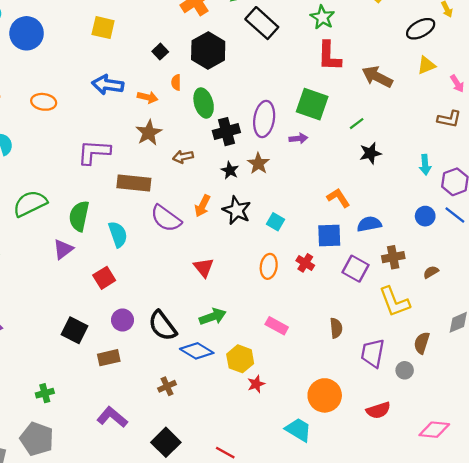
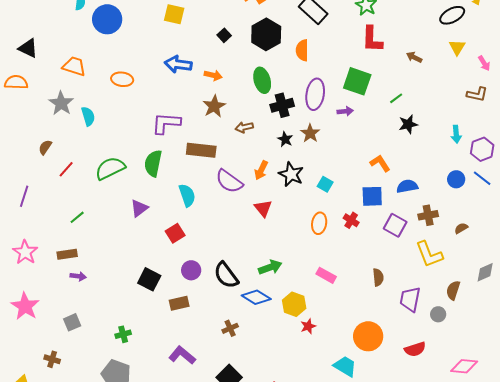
yellow triangle: (426, 65) -> (457, 47), turned -36
brown arrow: (377, 77) -> (414, 57), size x0.6
orange semicircle: (176, 82) -> (302, 50), moved, size x1.5
green semicircle: (79, 216) -> (153, 163), moved
red triangle: (204, 267) -> (263, 208), moved

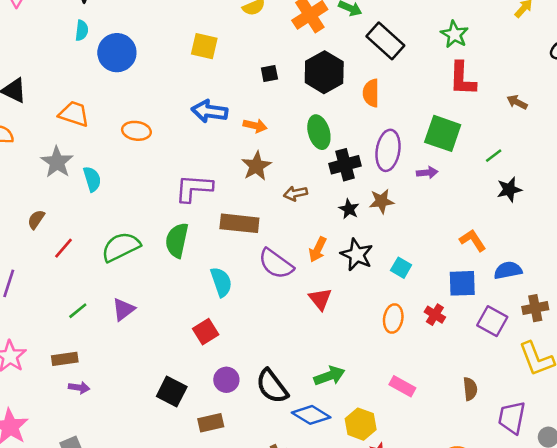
black square: (224, 35) -> (269, 73), turned 32
brown star: (310, 133) -> (381, 201), turned 30
purple triangle: (139, 208) -> (123, 309), moved

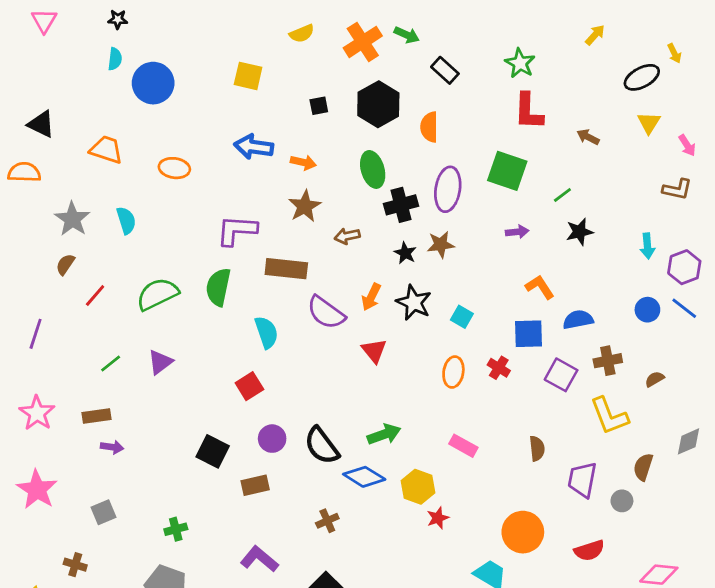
black rectangle: (385, 41) -> (445, 70), size x0.7
gray star: (57, 162) -> (72, 219), moved
purple arrow: (427, 173) -> (517, 232), moved

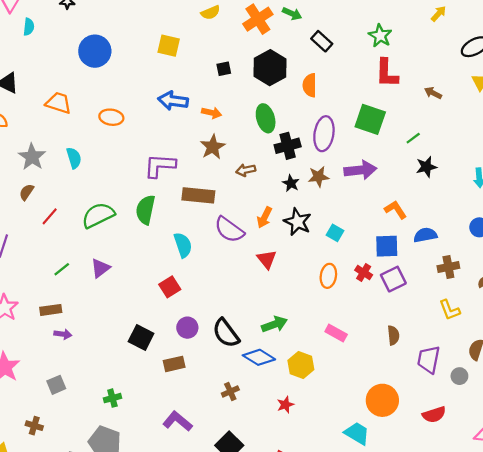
cyan semicircle: (115, 59) -> (29, 27), moved
purple arrow: (517, 232) -> (360, 170), moved, size x1.8
purple square: (561, 375) -> (393, 279), moved, turned 35
yellow L-shape: (609, 416) -> (450, 310), size x0.7
red star: (438, 518) -> (285, 405), moved

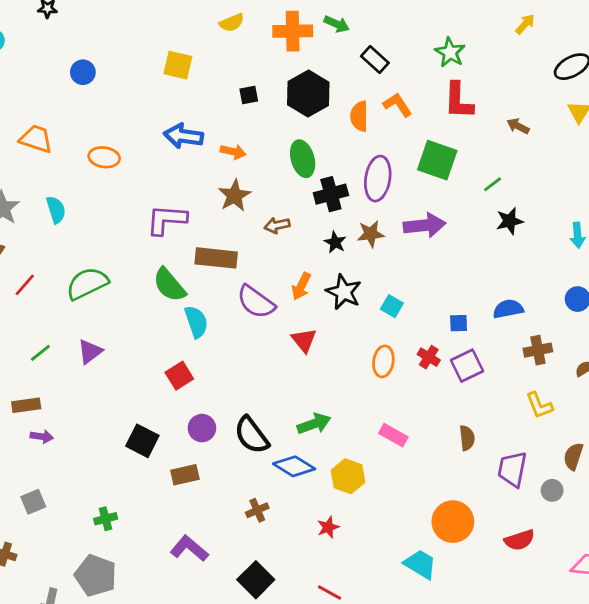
orange cross: (258, 19) -> (293, 31), turned 32
blue circle: (95, 51) -> (83, 72), size x0.6
green semicircle: (145, 210) -> (169, 285), moved, turned -52
orange L-shape: (396, 210) -> (398, 105), moved
blue square: (387, 246) -> (459, 323), size x0.6

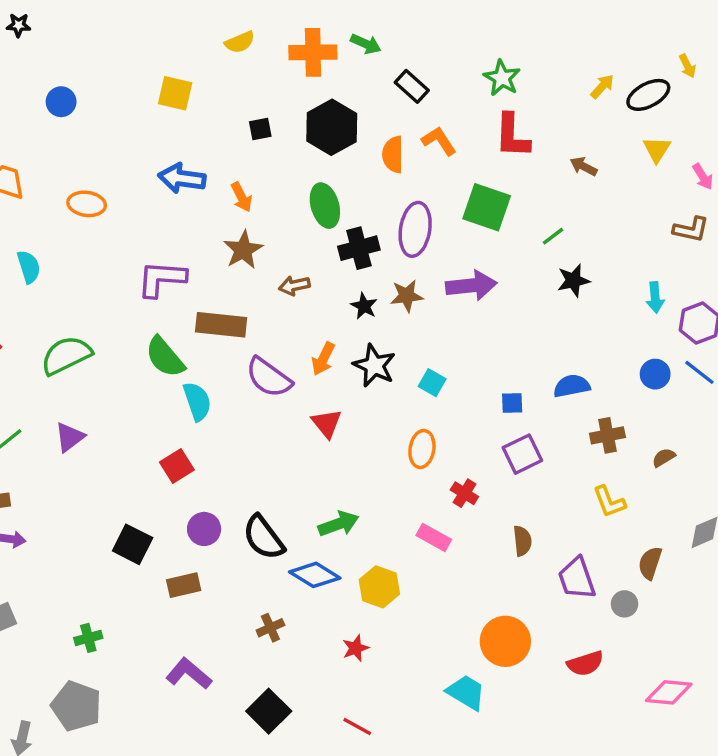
yellow arrow: (525, 24) -> (602, 86), moved
orange arrow: (233, 152) -> (241, 197), turned 50
red cross: (429, 357) -> (464, 493), moved
purple trapezoid: (512, 469) -> (577, 578), turned -30

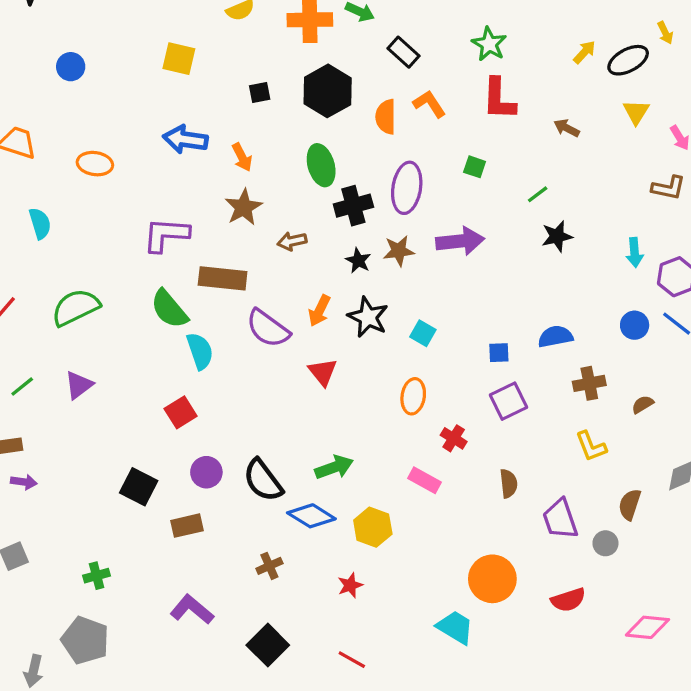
green square: (487, 207) -> (475, 167), size x0.5

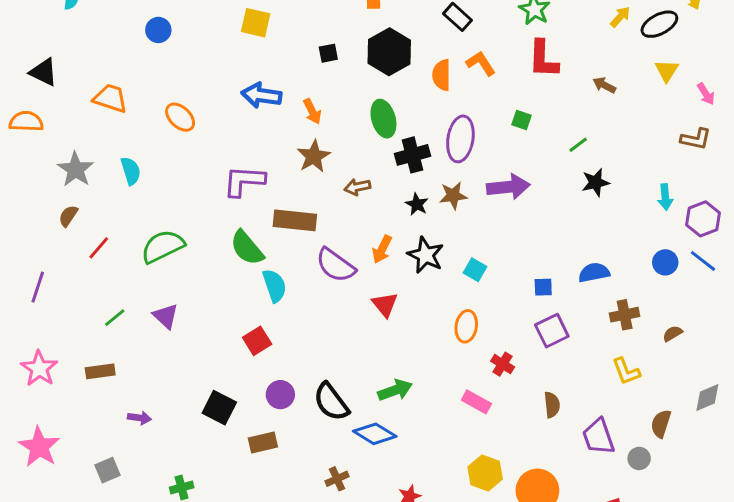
orange ellipse: (95, 164) -> (180, 117), turned 36
purple triangle: (79, 385) -> (166, 316), turned -40
purple arrow: (24, 482) -> (139, 418), moved
yellow hexagon: (373, 527) -> (485, 473), moved

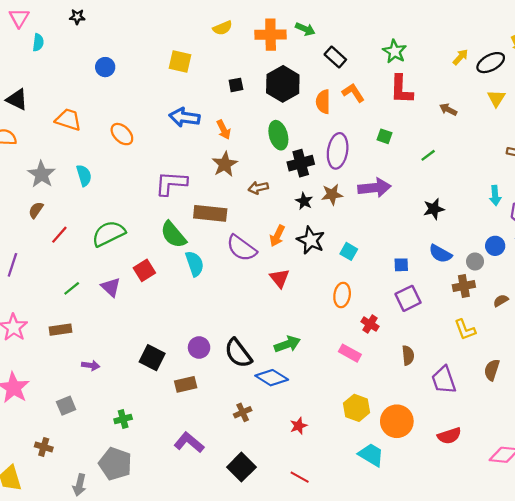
black star: (596, 183) -> (434, 209), moved
blue semicircle: (594, 273) -> (440, 254), turned -140
red square: (257, 341) -> (144, 270), moved
gray circle: (639, 458) -> (475, 261), moved

